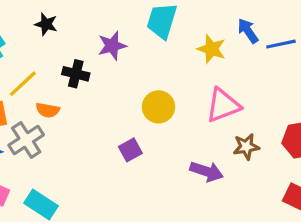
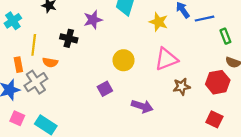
yellow line: (23, 84) -> (34, 45), turned -40
purple arrow: (206, 171) -> (142, 106), moved

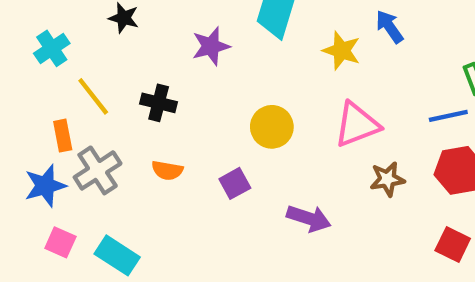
blue line: (205, 19) -> (448, 116), moved
black cross: (69, 38) -> (159, 103), moved
yellow line: (34, 45) -> (93, 96), turned -45
orange semicircle: (50, 62) -> (167, 170), moved

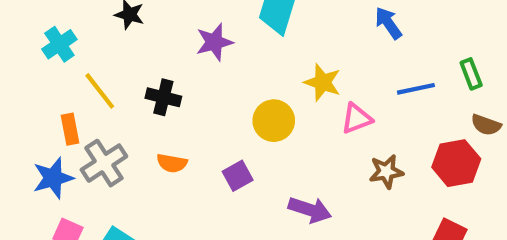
yellow star: (342, 51) -> (323, 82), moved
blue line: (448, 116) -> (416, 89), moved
pink triangle: (357, 125) -> (357, 119), size x0.7

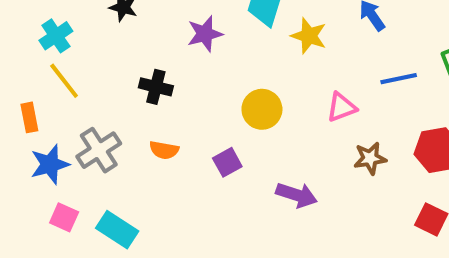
yellow star: (323, 82) -> (309, 36), moved
yellow line: (100, 91) -> (64, 81), moved
orange rectangle: (70, 129) -> (29, 117), moved

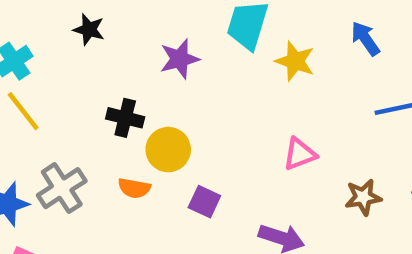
pink triangle: (342, 107) -> (300, 154), moved
yellow circle: (262, 109) -> (168, 150), moved
purple square: (227, 162) -> (204, 202), turned -36

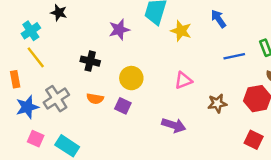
black star: (89, 29) -> (59, 13), moved
yellow circle: (168, 150) -> (131, 78), moved
purple square: (204, 202) -> (123, 106), moved

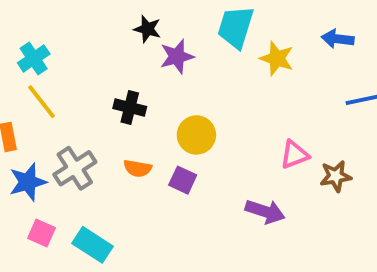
black star: (59, 13) -> (147, 29), moved
blue arrow: (218, 19) -> (338, 39), turned -48
pink triangle: (183, 80) -> (294, 155), moved

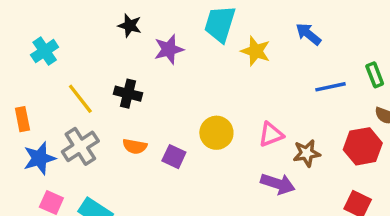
black star: (147, 29) -> (130, 26), moved
blue arrow: (338, 39) -> (308, 34), turned 32
yellow line: (41, 102) -> (80, 99), moved
yellow circle: (196, 135) -> (216, 133), moved
purple arrow: (265, 211) -> (278, 184), moved

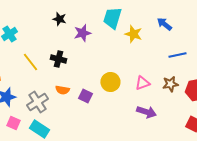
gray cross: (80, 146) -> (37, 102), moved
brown star: (307, 153) -> (170, 84), moved

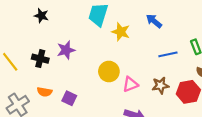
purple star: (82, 33) -> (66, 50), moved
yellow circle: (110, 82) -> (109, 71), moved

